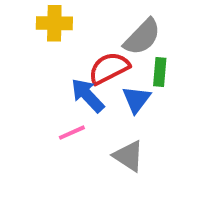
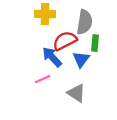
yellow cross: (54, 23) -> (45, 14), moved
gray semicircle: (142, 37) -> (85, 22), turned -35

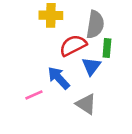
blue arrow: (52, 57) -> (59, 78), moved
pink line: (43, 79) -> (34, 95), moved

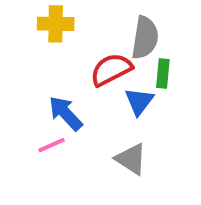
yellow cross: (51, 15) -> (56, 24), moved
blue arrow: (59, 78) -> (66, 113), moved

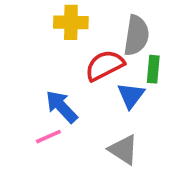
yellow cross: (56, 24) -> (71, 22), moved

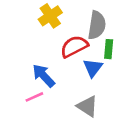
yellow cross: (71, 22) -> (50, 16), turned -35

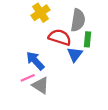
red semicircle: (74, 46) -> (60, 37), turned 45
gray triangle: (87, 106) -> (41, 85), moved

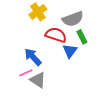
gray semicircle: (78, 20) -> (73, 19), turned 60
green rectangle: (88, 39) -> (82, 37), turned -32

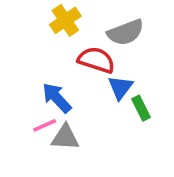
green rectangle: (82, 37) -> (141, 108), moved
gray triangle: (38, 80) -> (65, 137), turned -30

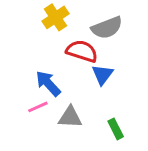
green rectangle: (141, 108) -> (116, 129), moved
gray triangle: (65, 137) -> (70, 117), moved

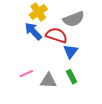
blue arrow: (48, 83) -> (33, 31), moved
green rectangle: (116, 129) -> (72, 77), moved

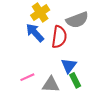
red semicircle: (56, 35) -> (59, 37), turned 80
blue triangle: (71, 51) -> (69, 66), moved

